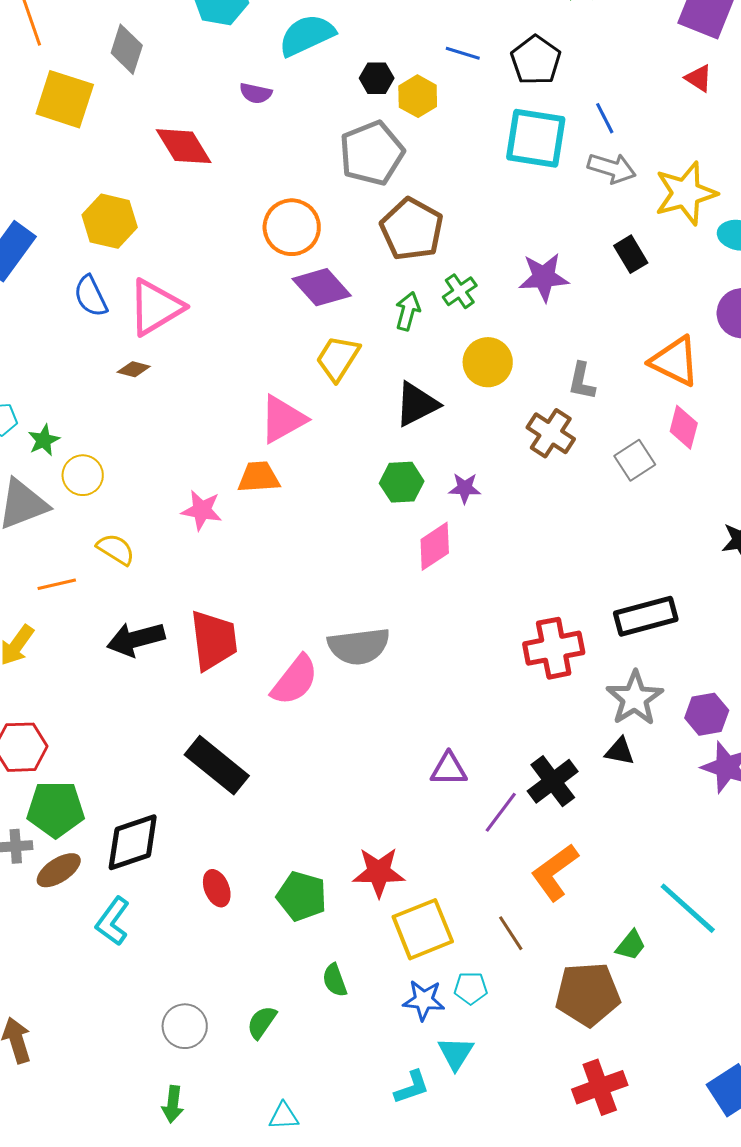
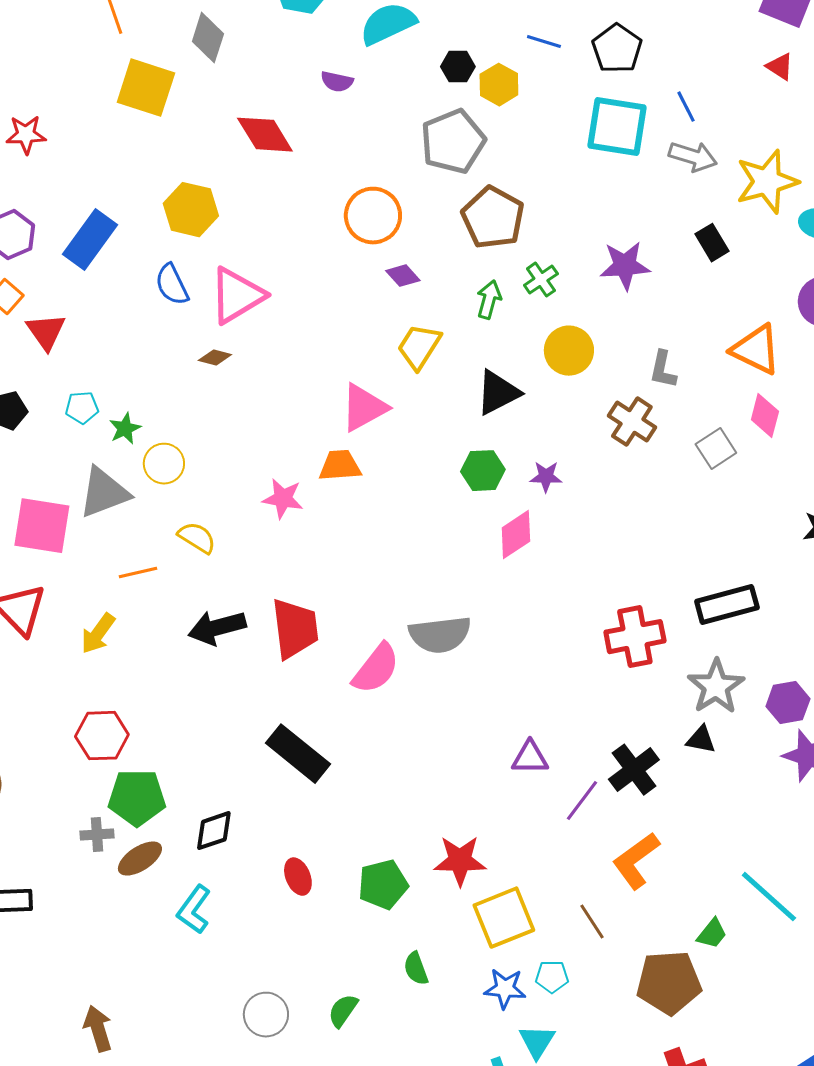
purple diamond: (322, 287) -> (403, 276), size x0.6
black diamond: (133, 842) -> (214, 831), size x0.7
green pentagon: (302, 896) -> (383, 885), turned -30

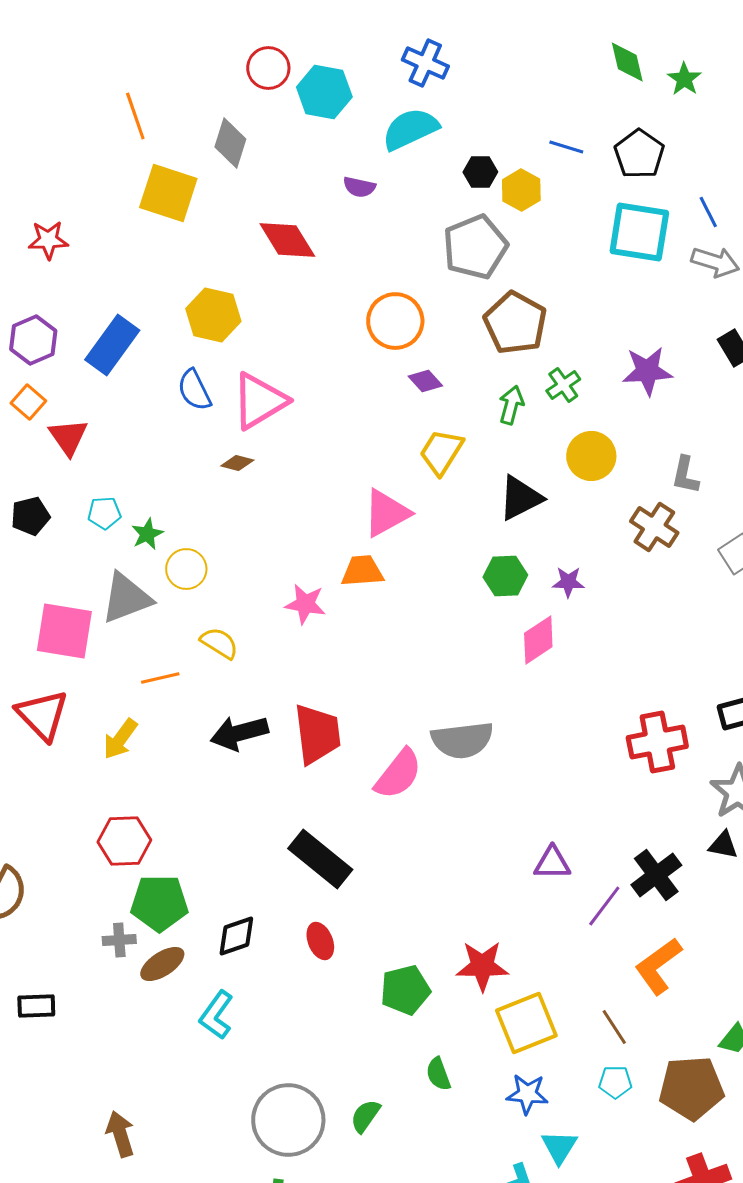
red ellipse: (298, 877) -> (320, 941), moved
cyan pentagon: (552, 977) -> (615, 1082), moved
gray circle: (266, 1015) -> (288, 1120), size x1.6

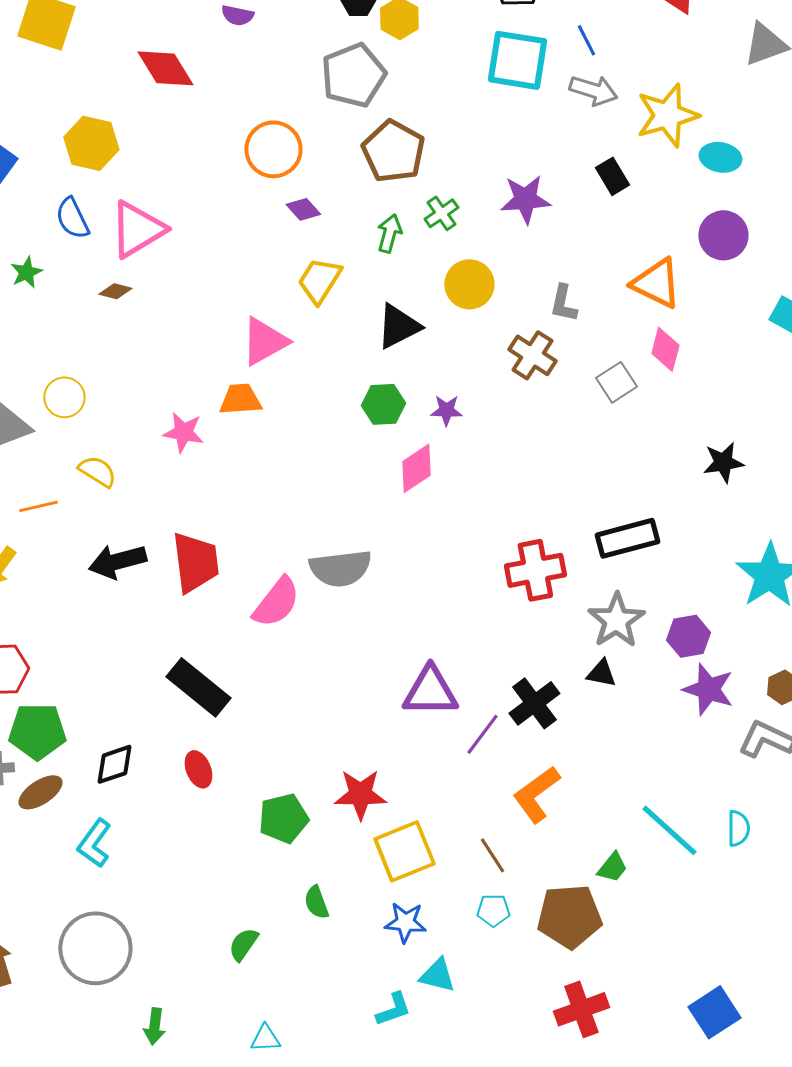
green star: (147, 534) -> (26, 272), moved
purple triangle: (552, 863) -> (430, 691), size x1.5
gray circle: (288, 1120) -> (95, 948), moved
cyan triangle: (559, 1147) -> (437, 975), turned -48

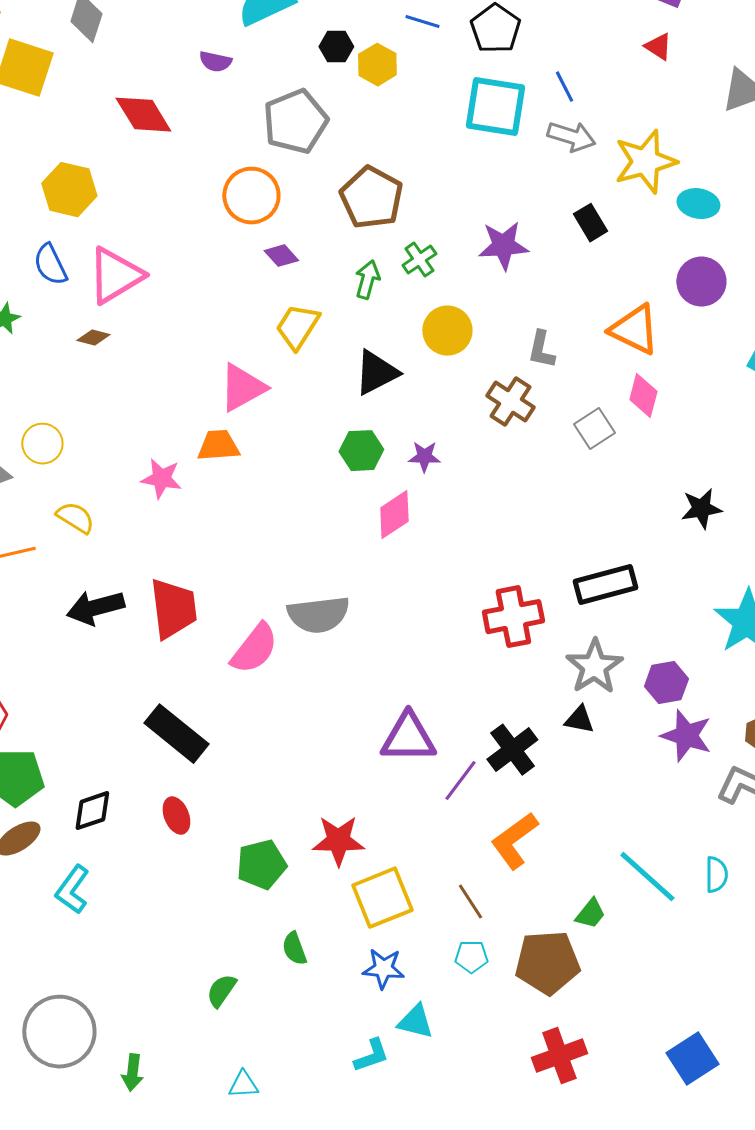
gray pentagon: (353, 75) -> (295, 122), moved
gray circle: (95, 948) -> (59, 1032), moved

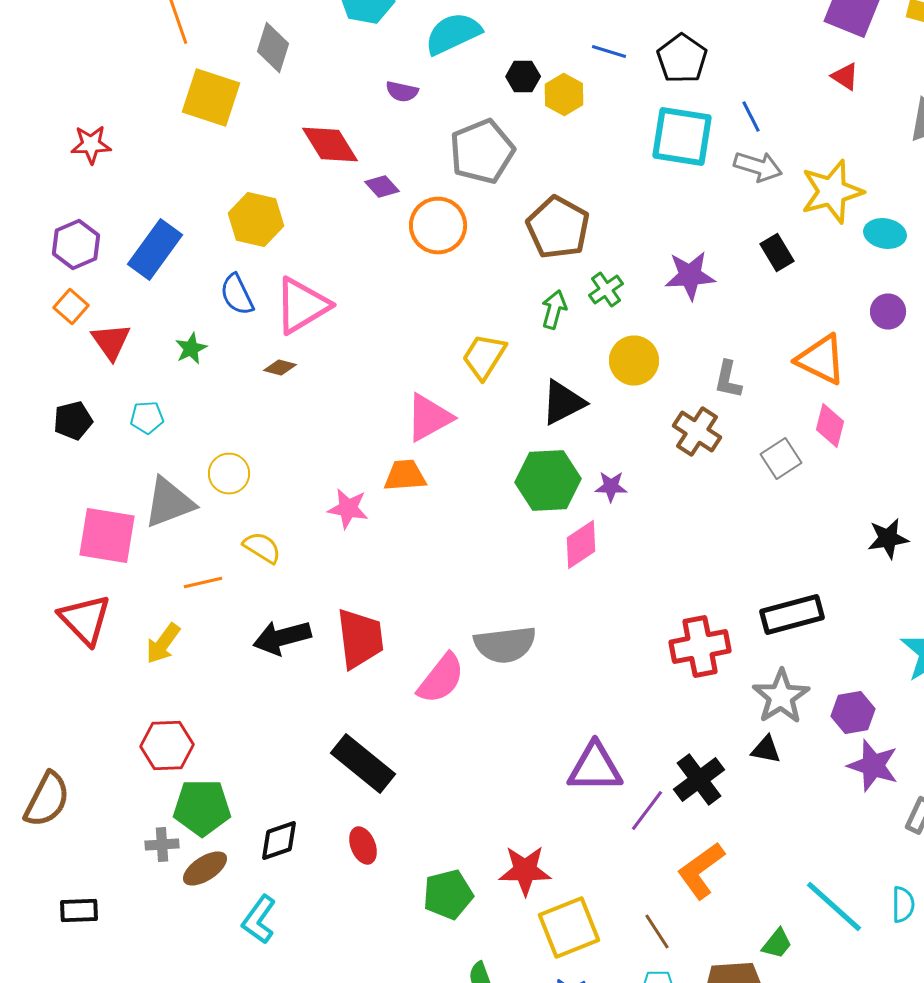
purple diamond: (281, 256) -> (382, 186), moved
purple circle: (701, 282) -> (888, 312), size x0.7
green hexagon: (361, 451) -> (548, 480), size x1.5

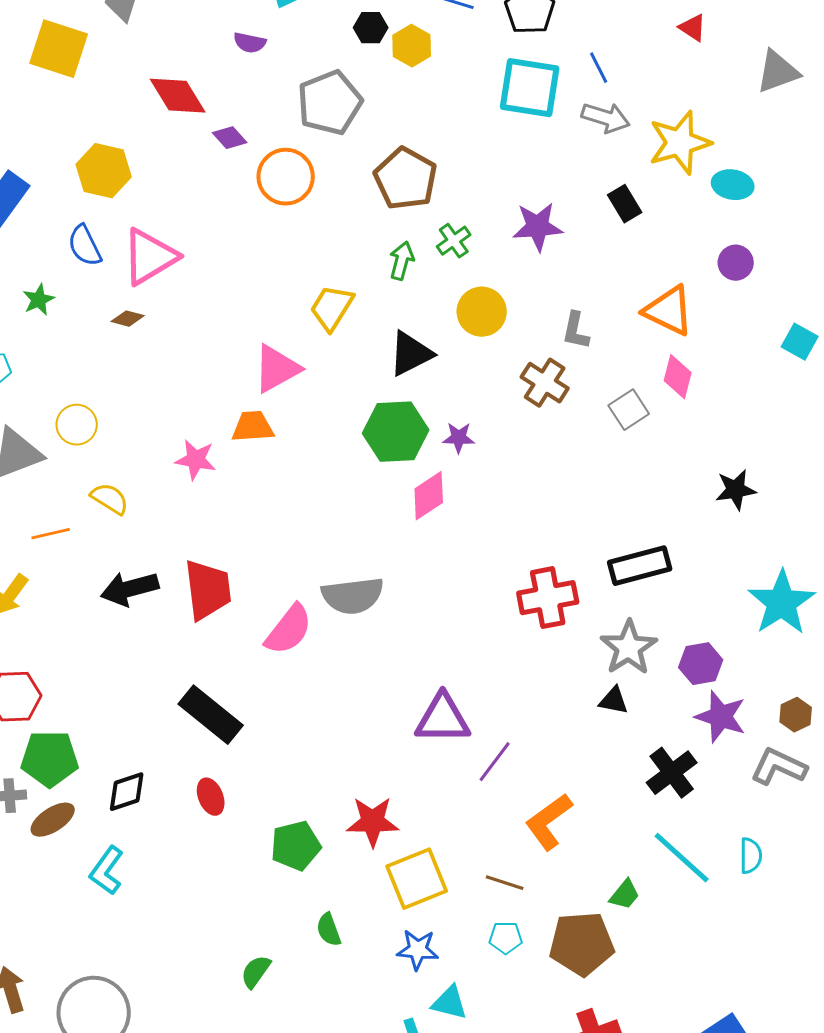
black cross: (699, 780) -> (672, 773), moved
brown line: (657, 932) -> (505, 883), turned -39

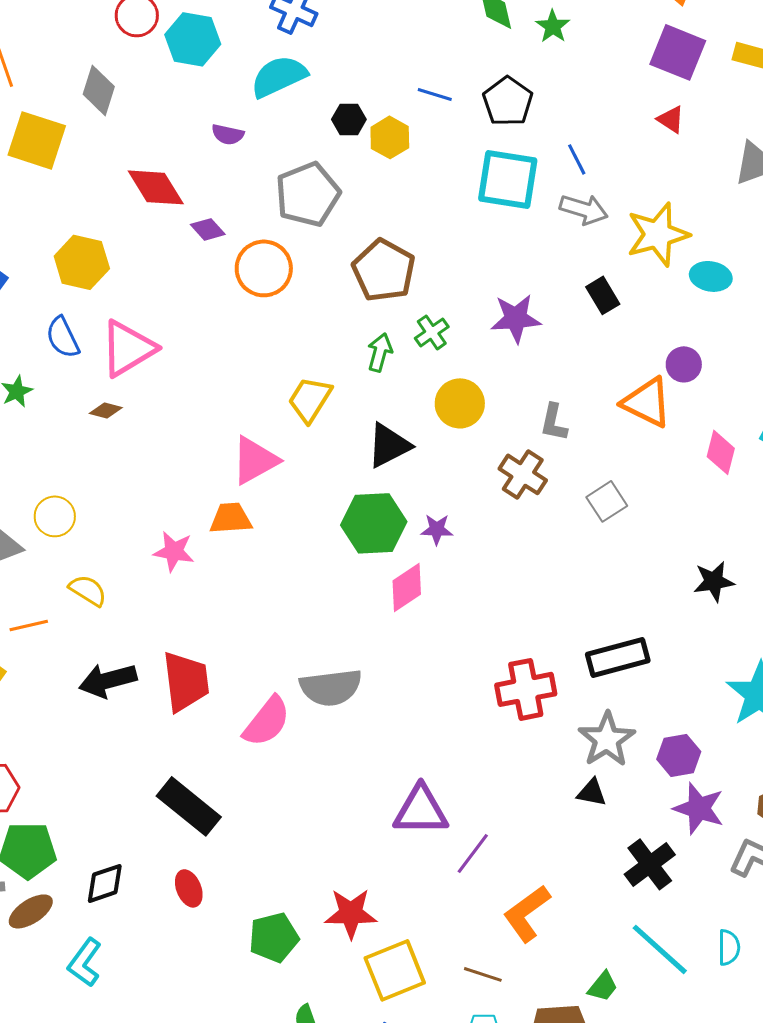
purple circle: (736, 263) -> (684, 364), moved
pink diamond: (678, 377) -> (721, 452), moved

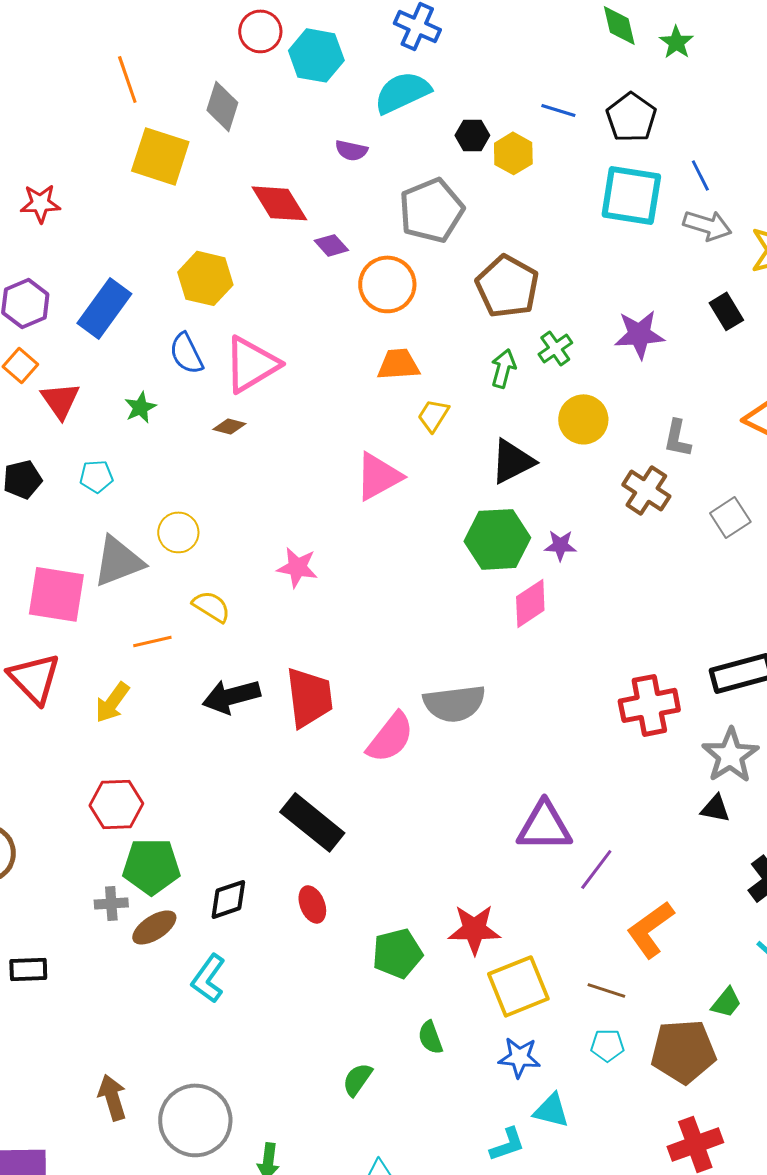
yellow trapezoid: (310, 399) -> (433, 415), size x0.7
orange trapezoid: (231, 518) -> (398, 364), moved

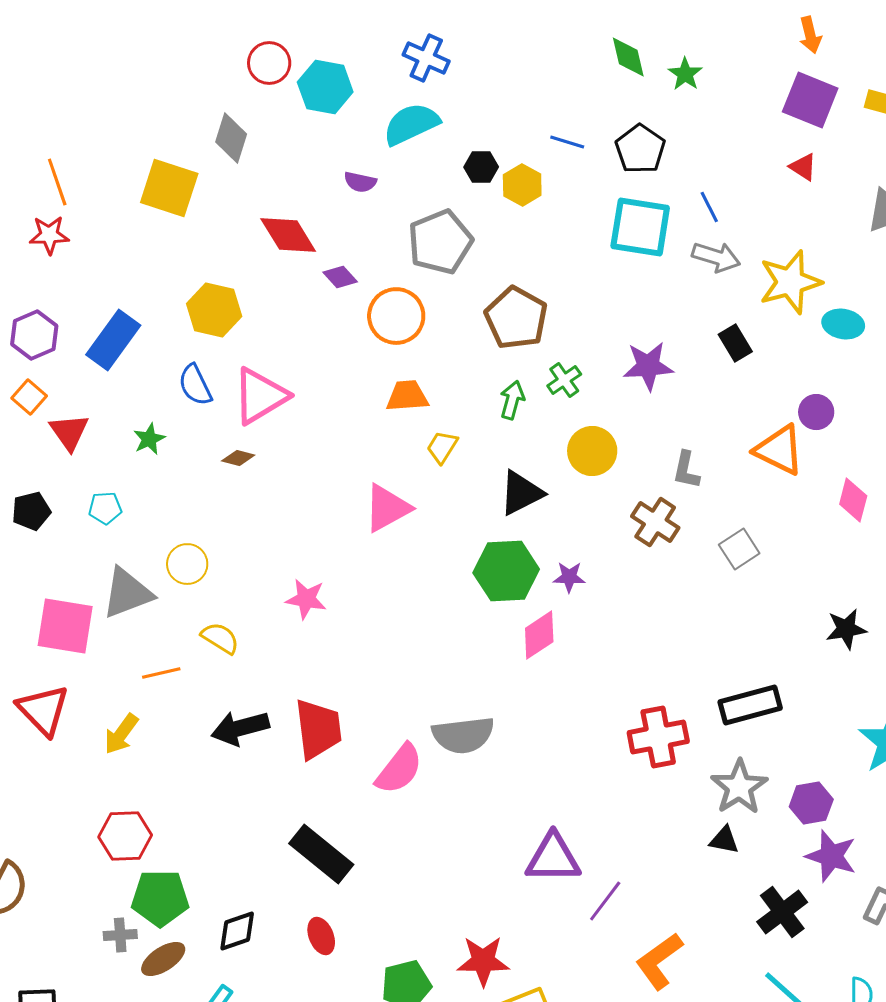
orange line: (127, 79) -> (57, 182), moved

